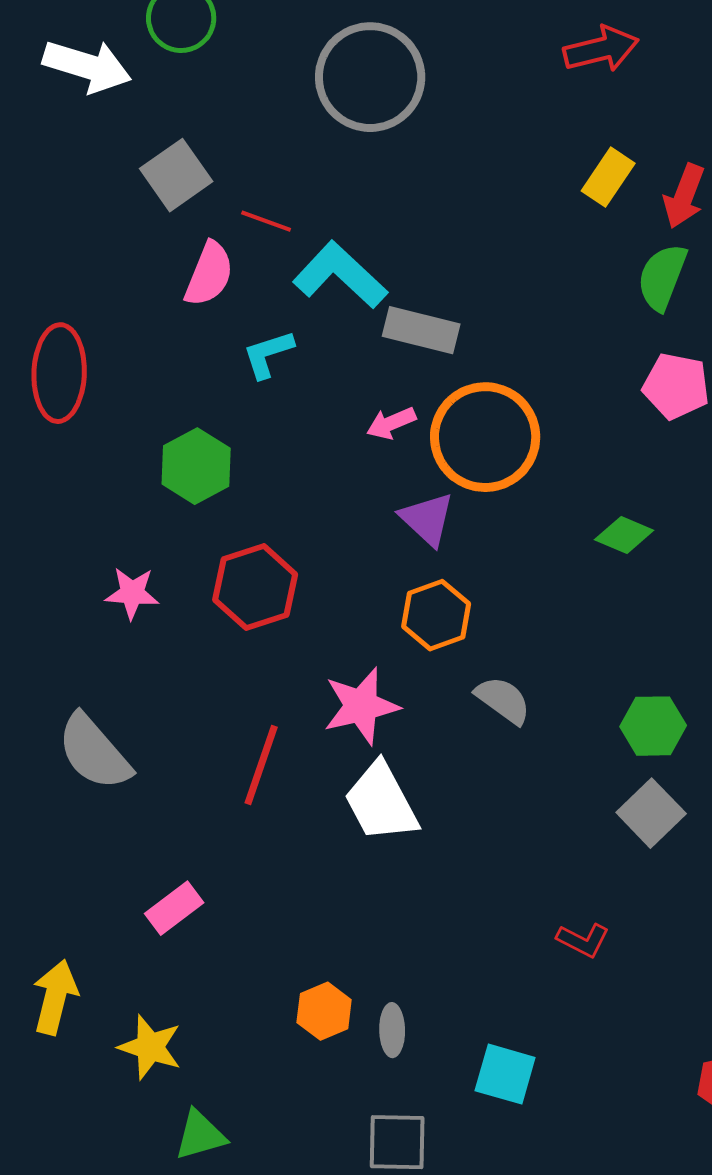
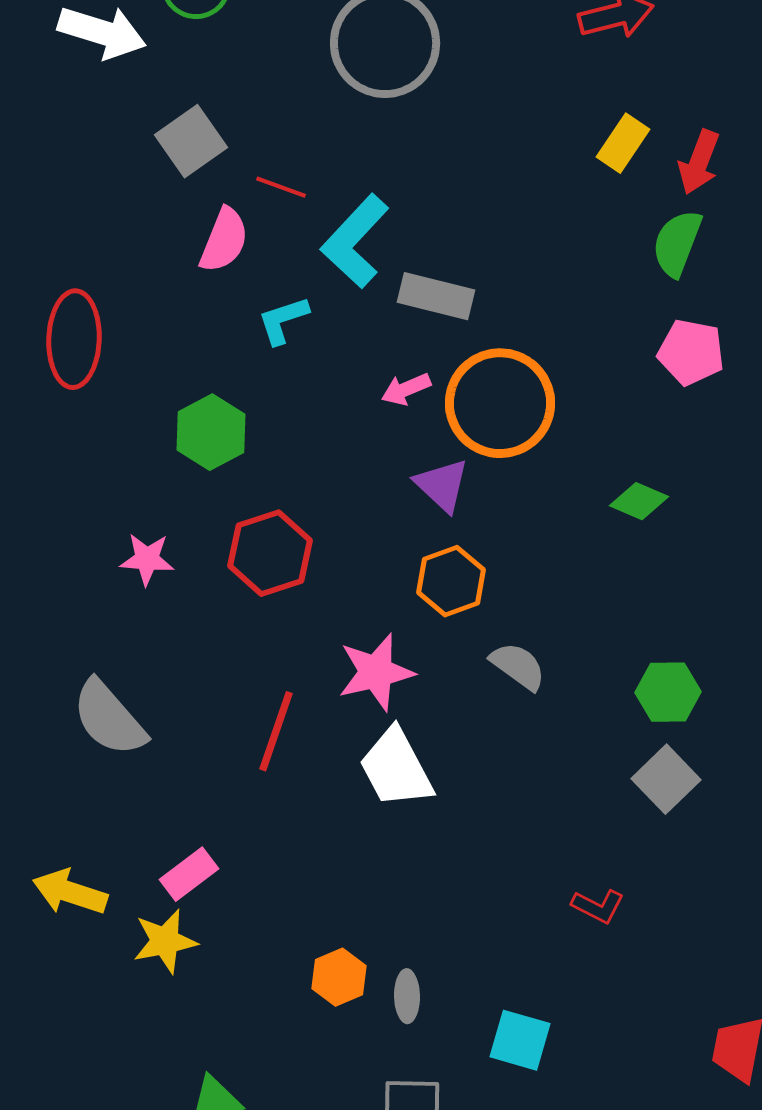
cyan L-shape: (340, 275) -> (355, 241), turned -90
yellow arrow: (55, 997) -> (70, 892), moved, turned -86
yellow star: (150, 1047) -> (165, 941), moved, turned -30

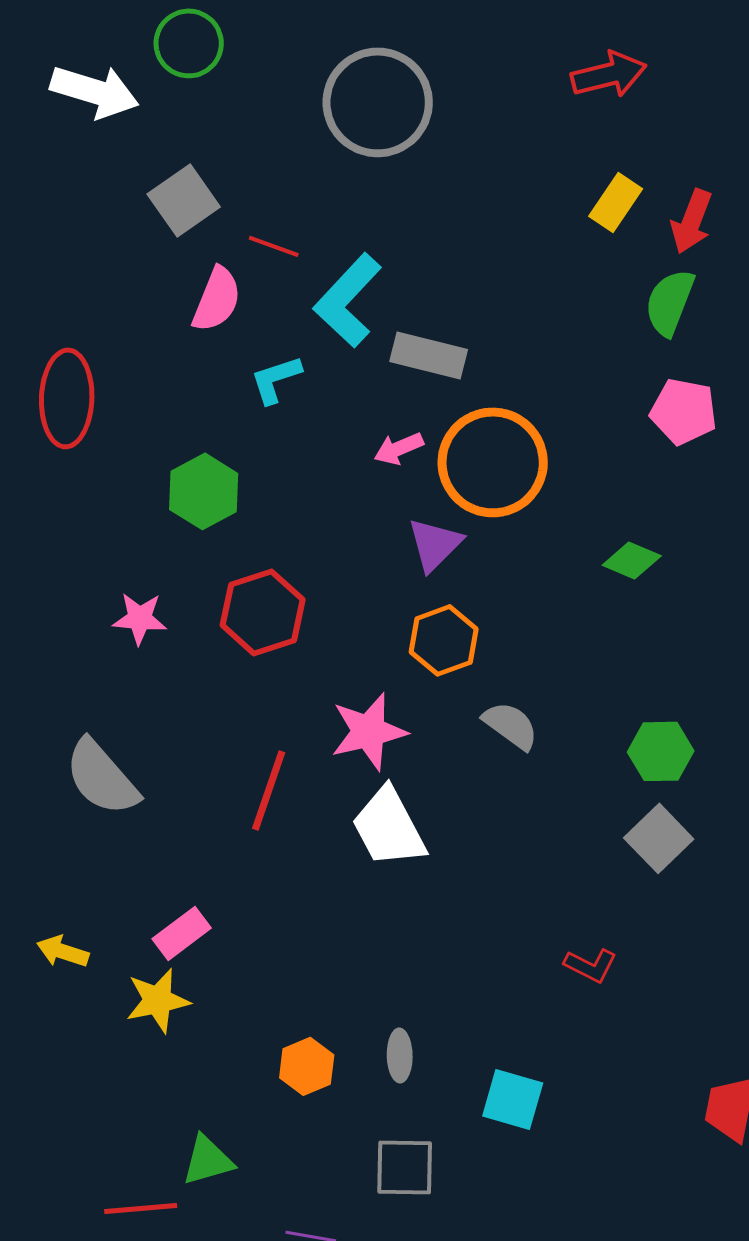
purple triangle: (442, 485) -> (435, 544), turned 32
yellow arrow: (70, 892) -> (63, 951), size x0.7
orange hexagon: (339, 977) -> (307, 1066), moved

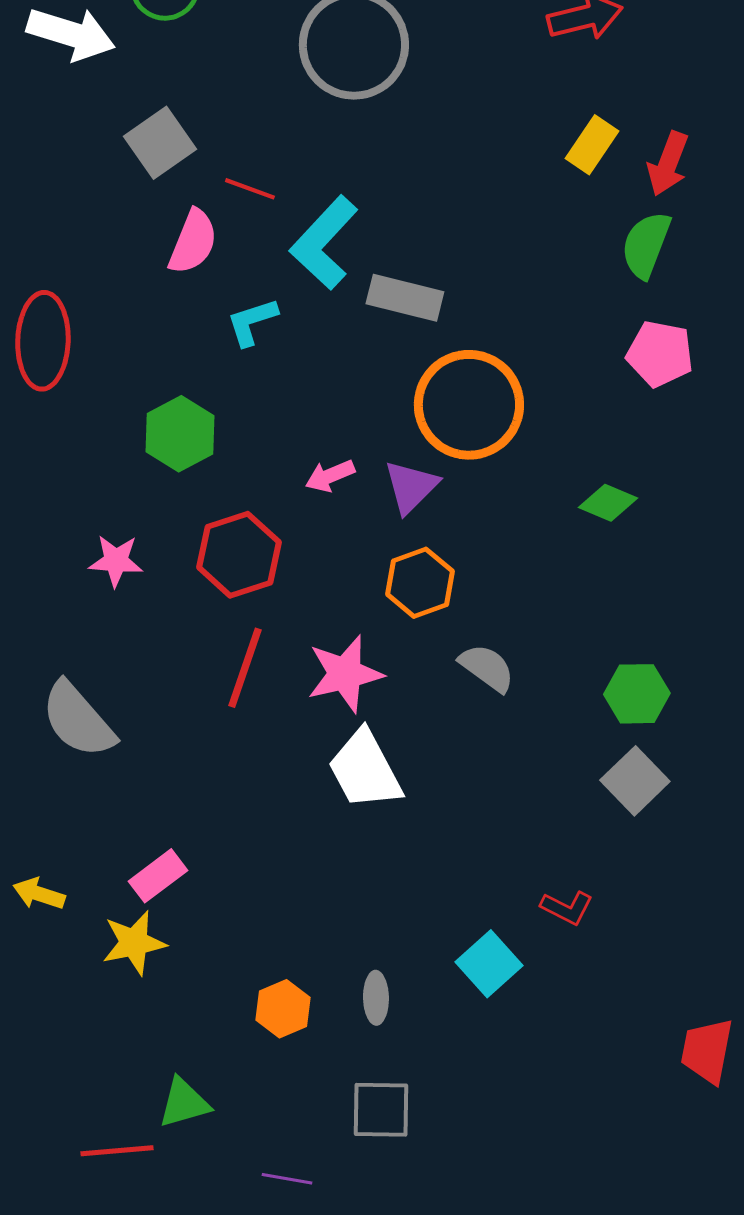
pink arrow: (399, 448) -> (330, 476), moved
red line: (269, 790) -> (245, 668), moved
cyan square: (513, 1099) -> (489, 964), moved, turned 32

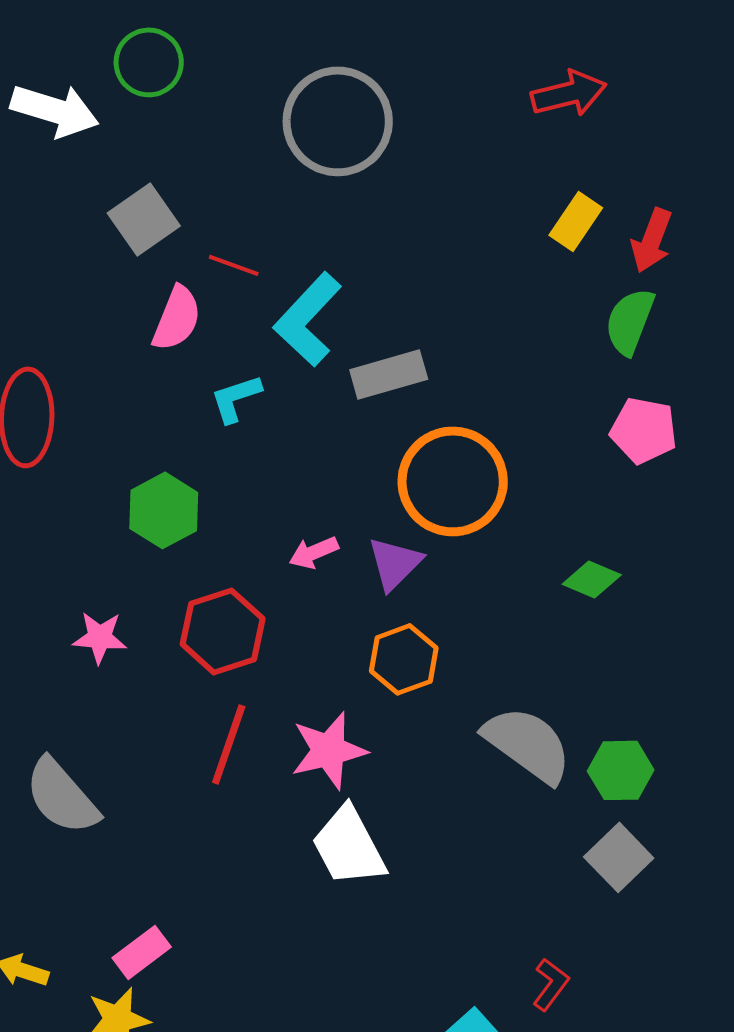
gray rectangle: (405, 298) -> (389, 374), turned -30
gray semicircle: (487, 668) -> (528, 744), moved, size x1.6
red L-shape: (567, 908) -> (551, 984), turned -80

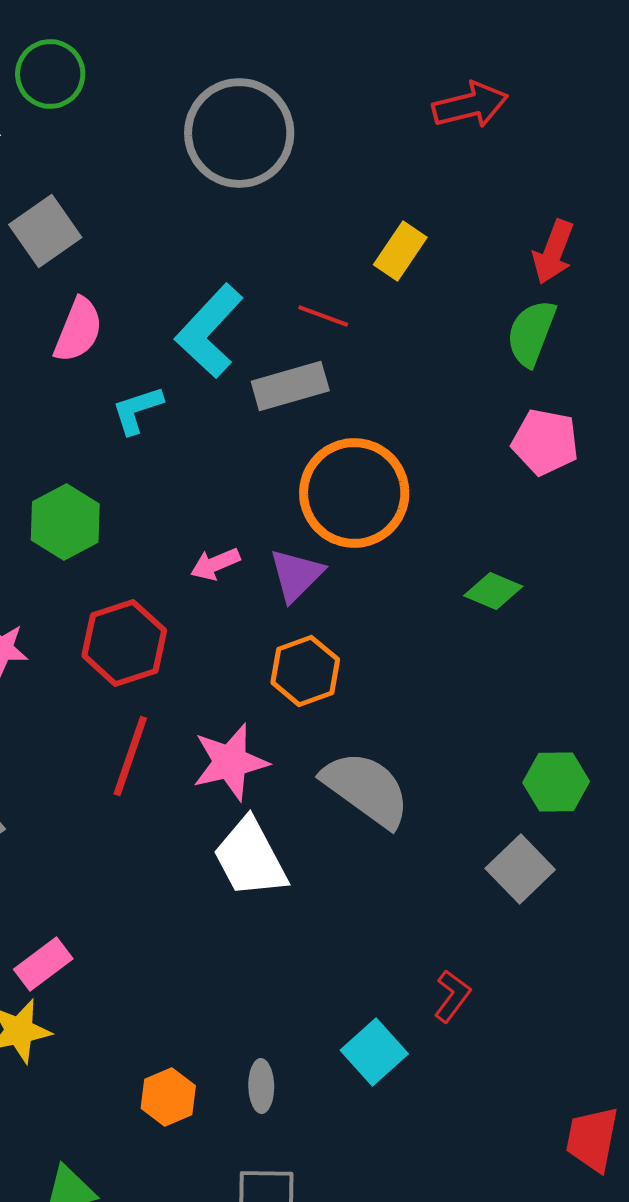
yellow rectangle: (576, 221) -> (400, 251), moved
red line: (234, 265) -> (323, 316), moved
gray semicircle: (528, 744) -> (366, 789), moved
green hexagon: (621, 770) -> (556, 782), moved

